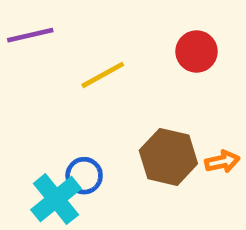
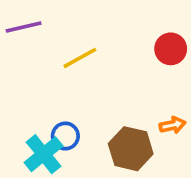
red circle: (197, 52) -> (171, 49), moved
brown hexagon: (168, 157) -> (131, 149), moved

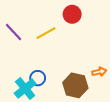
purple line: (24, 27) -> (14, 32), moved, turned 60
red circle: (171, 49) -> (72, 14), moved

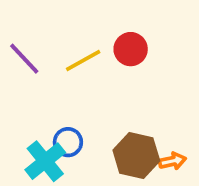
red circle: (72, 14) -> (131, 49), moved
orange arrow: (99, 72) -> (172, 161), moved

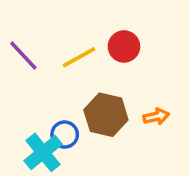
brown hexagon: (136, 155) -> (106, 115), moved
orange arrow: (172, 161) -> (156, 117), moved

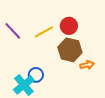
brown hexagon: (106, 115) -> (70, 50), moved

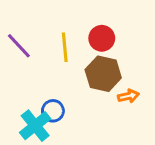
yellow line: (44, 32) -> (65, 47), turned -66

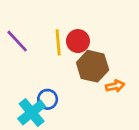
red circle: (102, 38) -> (78, 41), moved

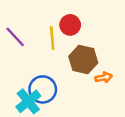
red circle: (78, 41) -> (70, 25), moved
blue circle: (48, 99) -> (43, 89), size x1.5

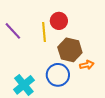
blue circle: (43, 89) -> (58, 75), moved

